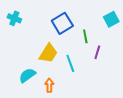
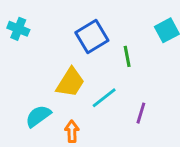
purple line: (97, 52) -> (141, 113), moved
cyan line: (70, 63) -> (104, 98), turned 72

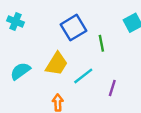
cyan semicircle: (38, 116) -> (20, 71), moved

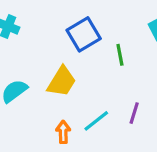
cyan line: (83, 76) -> (96, 121), moved

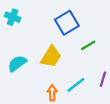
green line: (120, 55) -> (88, 45), moved, turned 70

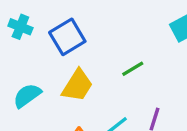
blue square: (67, 23) -> (67, 37), moved

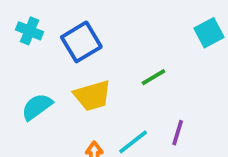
yellow trapezoid: (77, 85) -> (92, 96), turned 42

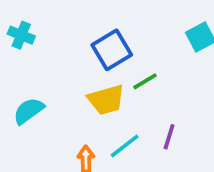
blue square: (81, 42) -> (112, 50), moved
yellow trapezoid: (92, 96) -> (106, 100), moved

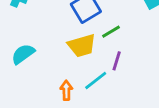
purple line: (169, 137) -> (117, 61), moved

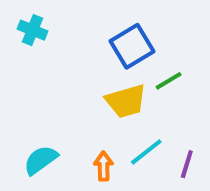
cyan semicircle: (23, 54) -> (41, 160), moved
purple line: (117, 61) -> (187, 164), moved

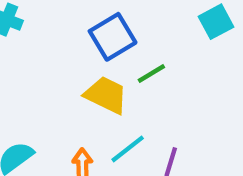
yellow trapezoid: (126, 101) -> (106, 95), turned -138

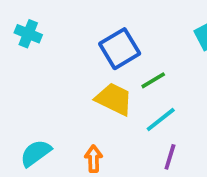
cyan line: (128, 149) -> (161, 120), moved

